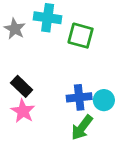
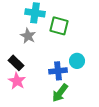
gray star: (15, 29) -> (28, 36), moved
cyan circle: (104, 100) -> (77, 61), moved

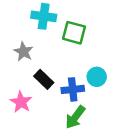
gray star: (28, 36) -> (24, 52), moved
black rectangle: (16, 63) -> (44, 79), moved

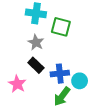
gray star: (24, 52) -> (36, 42), moved
cyan circle: (97, 77) -> (80, 81), moved

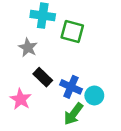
gray star: (36, 42) -> (28, 48), moved
blue cross: (60, 74) -> (71, 87), turned 30

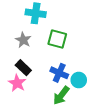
green square: (72, 32) -> (57, 39), moved
black rectangle: (43, 77) -> (23, 68), moved

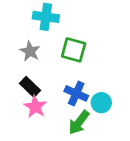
pink star: (17, 83) -> (35, 107), moved

